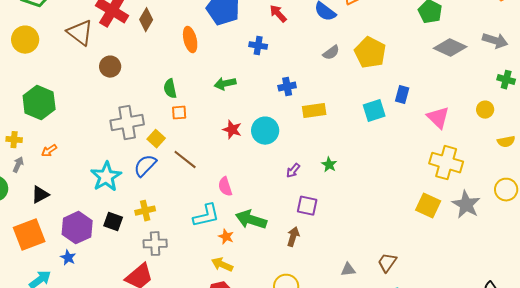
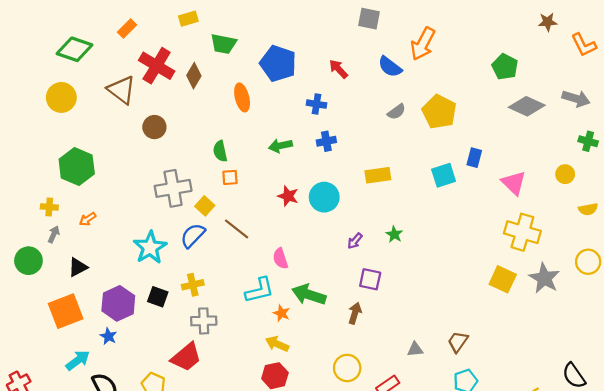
blue cross: (287, 87) -> (326, 141), moved

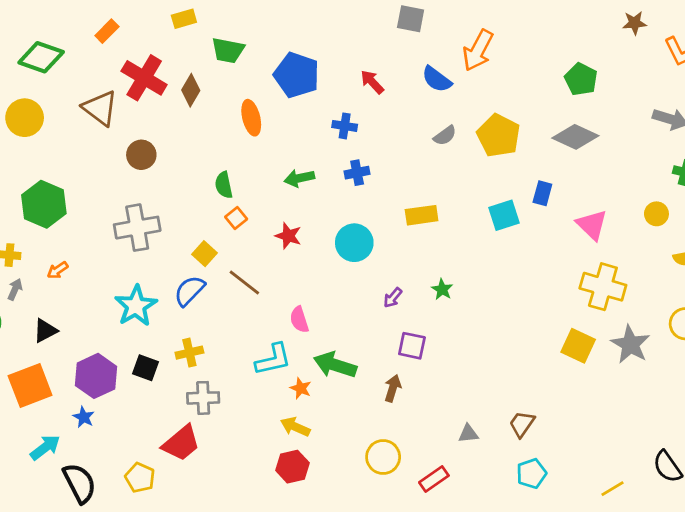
gray diamond: (527, 106) -> (575, 137), moved
orange square: (230, 177) -> (236, 218), turned -35
gray cross: (173, 188) -> (137, 228), moved
red star: (288, 196) -> (288, 236), moved

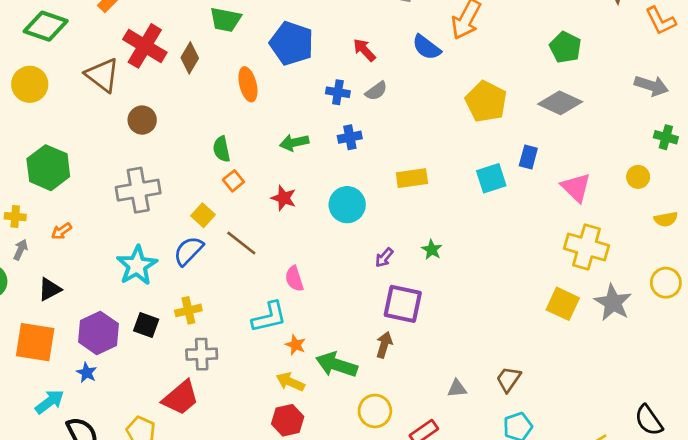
gray semicircle: (445, 136) -> (376, 91), moved
purple square: (412, 346) -> (403, 304), size x1.4
green arrow: (335, 365) -> (337, 365), moved
orange square: (30, 386) -> (35, 342), turned 30

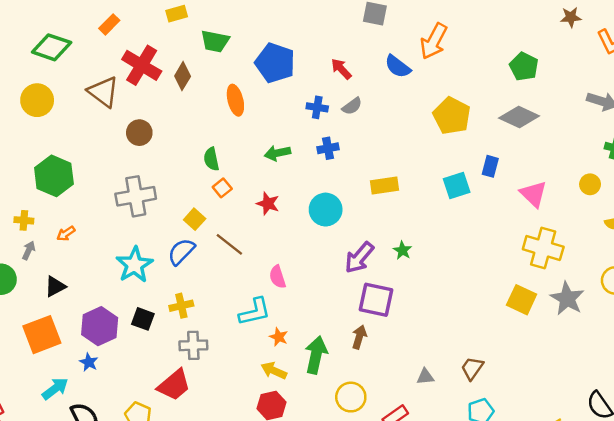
purple arrow: (384, 258) -> (359, 258), size x1.8
orange square: (35, 342) -> (42, 335), turned -30
green arrow: (337, 365) -> (316, 355), turned 84

